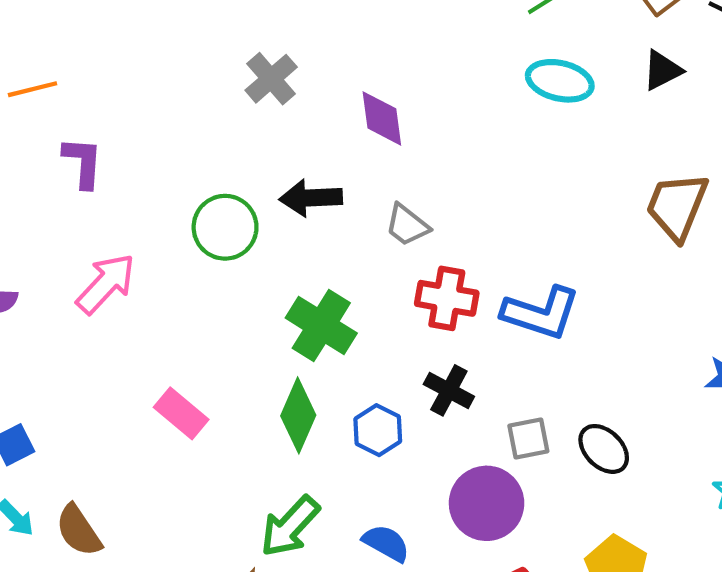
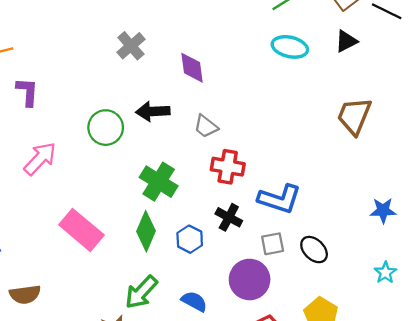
blue L-shape: (541, 313) -> (279, 199), moved
pink rectangle: (181, 413) -> (81, 230), size x1.5
brown semicircle: (79, 531) -> (25, 294), turned -64

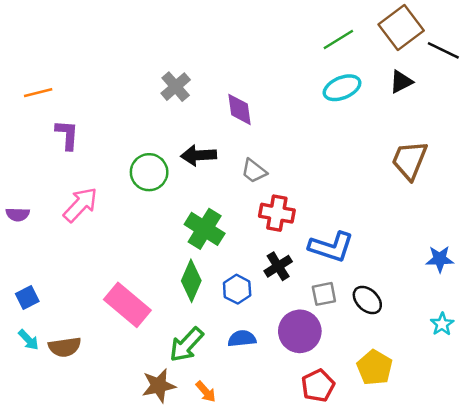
cyan ellipse: (290, 47) -> (342, 88), turned -36
black cross: (229, 217) -> (278, 266), turned 30
pink rectangle: (81, 230) -> (127, 305), moved
blue semicircle: (194, 301) -> (242, 339), moved, turned -35

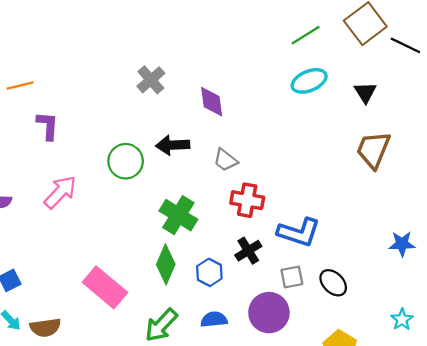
black triangle: (401, 82) -> (365, 92), moved, turned -35
cyan star: (442, 324) -> (402, 319), moved

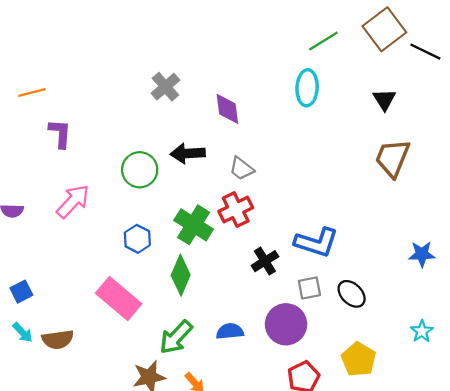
cyan ellipse: (309, 81) -> (307, 88), moved, turned -64
red cross: (247, 200) -> (236, 210), moved, turned -36
blue hexagon: (209, 272) -> (137, 239), moved

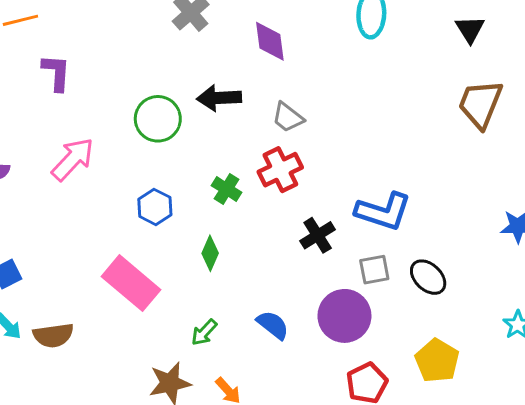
green cross: (194, 225) -> (227, 189), size x0.6
green diamond: (181, 275) -> (210, 253), size x0.7
blue semicircle: (230, 331) -> (273, 325), turned 44
green arrow: (176, 337) -> (204, 332), size x0.6

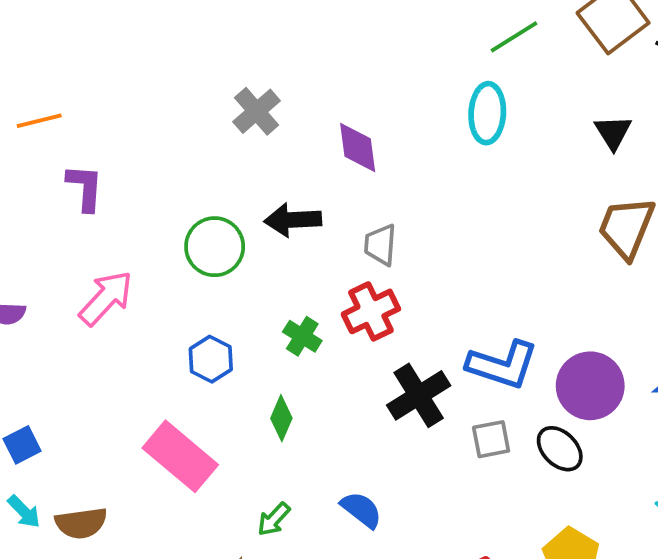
gray trapezoid: (288, 117) -> (380, 245), turned 56
black cross: (318, 235) -> (419, 395), size x1.4
purple circle: (344, 316) -> (590, 386), moved

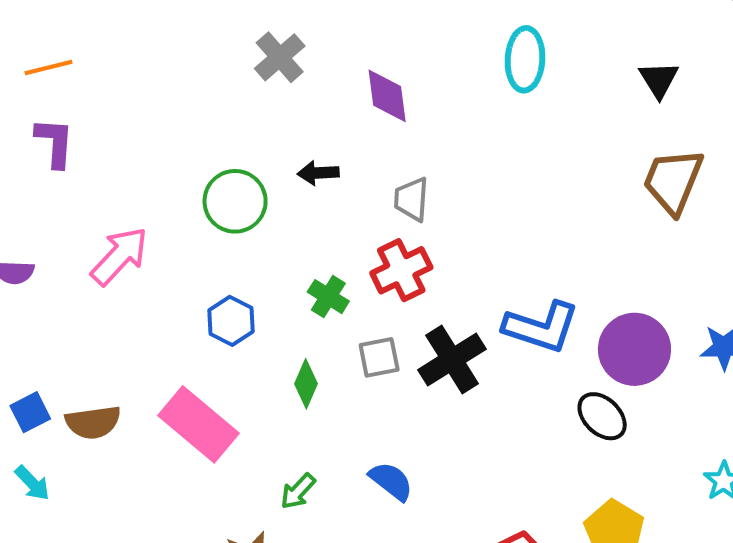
purple L-shape: (85, 188) -> (55, 142), moved
black arrow: (293, 220) -> (318, 173), size x0.7
gray square: (491, 439) -> (379, 357), moved
brown semicircle: (81, 523) -> (93, 422), moved

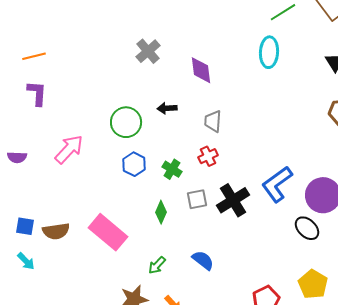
red cross: (401, 270) -> (208, 156), size x0.7
blue hexagon: (231, 321) -> (134, 164), moved
blue L-shape: (541, 327) -> (277, 184), turned 126
blue square: (30, 412) -> (25, 226), turned 36

